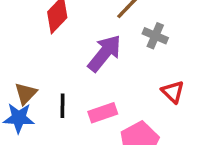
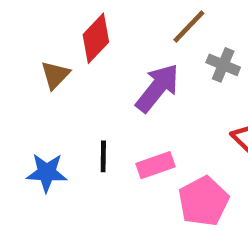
brown triangle: (26, 93) -> (55, 75), moved

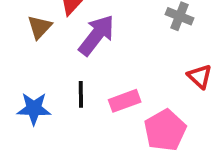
purple arrow: (157, 88) -> (97, 35), moved

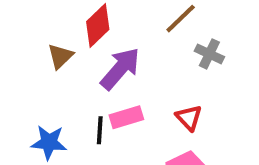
red triangle: (200, 76) -> (189, 118), moved
pink rectangle: (125, 101) -> (126, 117), moved

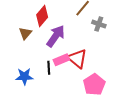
red triangle: (189, 118) -> (77, 59), moved, size x1.5

